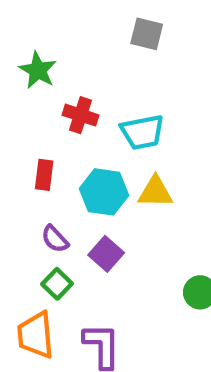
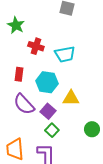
yellow triangle: (155, 192) -> (71, 98), moved
purple semicircle: (55, 239) -> (24, 104), size x1.6
green square: (57, 284) -> (52, 130), moved

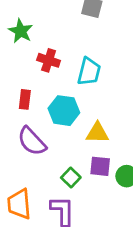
cyan trapezoid: (65, 54) -> (89, 72), turned -65
purple square: (48, 111) -> (100, 166), moved, turned -35

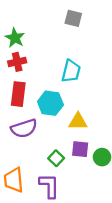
red cross: (49, 60) -> (17, 62), moved, turned -30
red rectangle: (25, 99) -> (18, 94), size x1.5
purple semicircle: (32, 141) -> (24, 128), turned -65

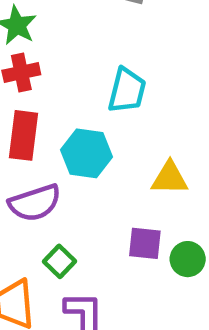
yellow triangle: (78, 122) -> (170, 178), moved
green square: (56, 158) -> (59, 261), moved

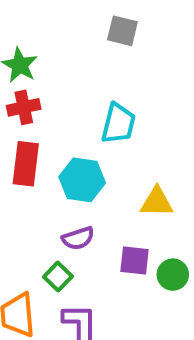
purple semicircle: (35, 203) -> (78, 238), moved, size x0.7

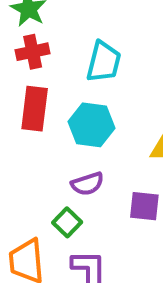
cyan trapezoid: (118, 123) -> (104, 62), moved

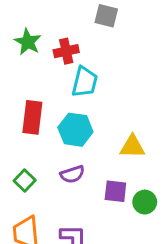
red cross: (33, 52) -> (66, 51), moved
green square: (67, 222) -> (25, 180), moved

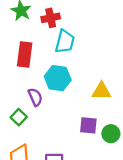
red rectangle: (32, 117) -> (25, 54), moved
purple semicircle: (72, 174) -> (35, 97), moved, turned -96

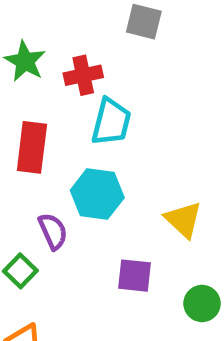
yellow triangle: (101, 91) -> (183, 220), turned 42
purple square: (88, 125) -> (134, 276), moved

